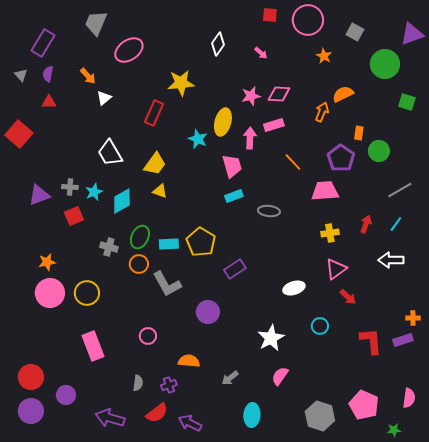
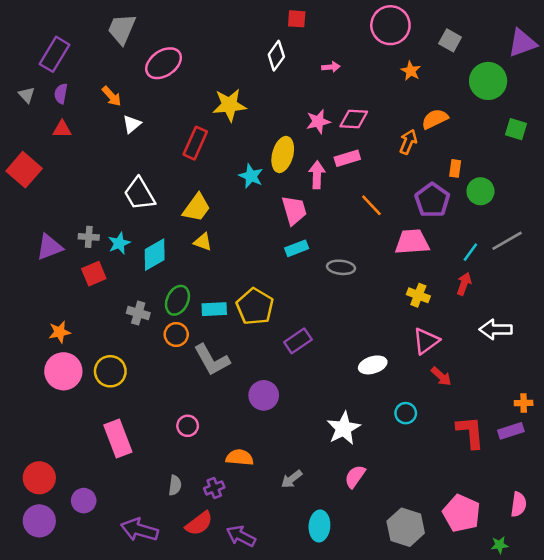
red square: (270, 15) -> (297, 19), moved
pink arrow: (261, 53) -> (331, 67), turned -48
cyan line: (396, 224) -> (470, 252), moved
yellow cross: (330, 233) -> (418, 295), turned 30

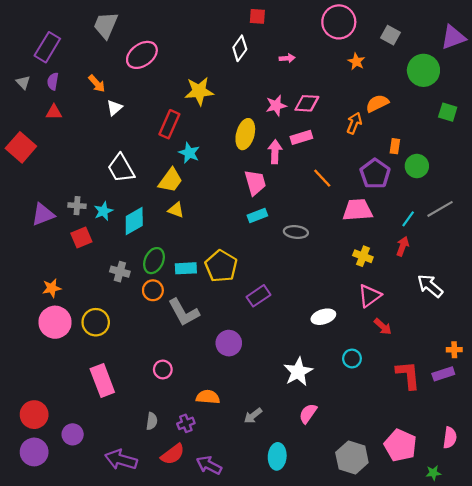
cyan star: (251, 176) -> (189, 153), moved
white arrow: (496, 329) -> (430, 286), turned 40

